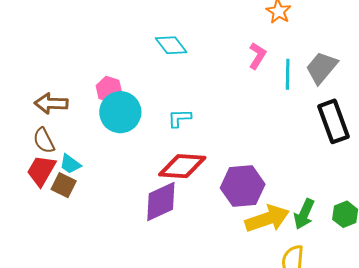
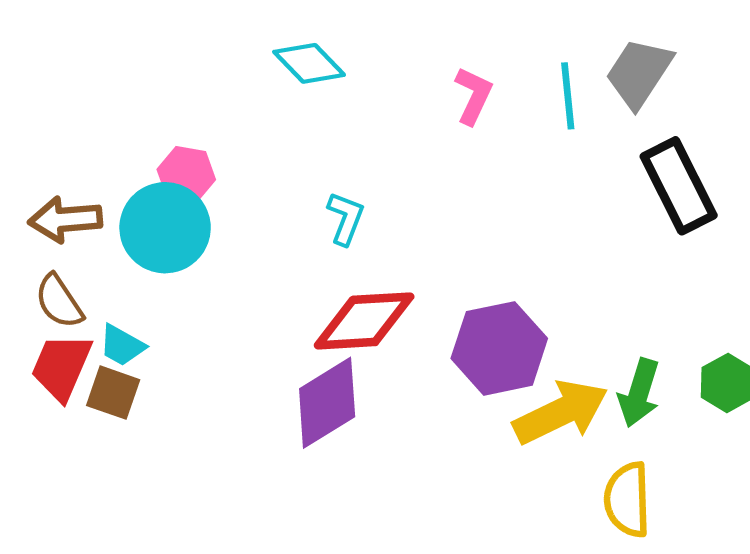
pink L-shape: (257, 56) -> (473, 96), moved
cyan circle: (120, 112) -> (165, 228), moved
cyan L-shape: (179, 118) -> (346, 218), turned 120

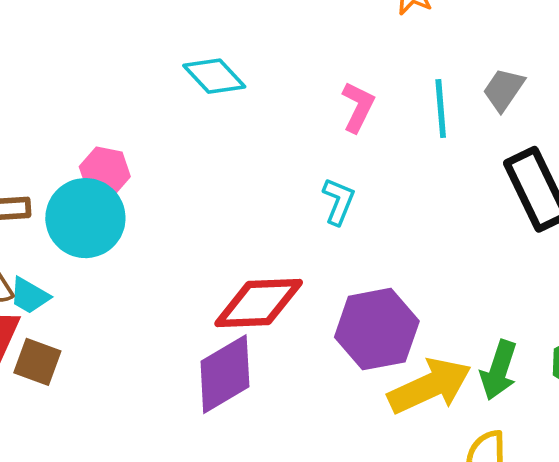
gray trapezoid: (639, 73) -> (504, 90), size x0.7
cyan L-shape: (346, 218) -> (339, 201), moved
cyan trapezoid: (122, 345) -> (29, 296), moved

